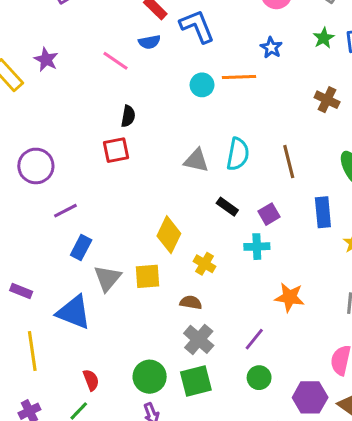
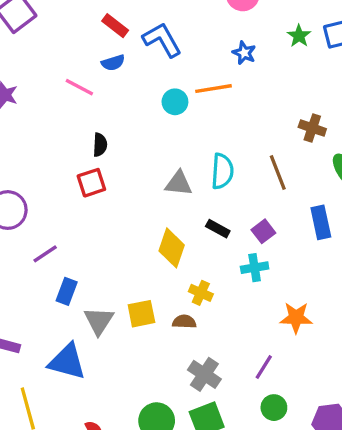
brown cross: (327, 100) -> (312, 128), moved
yellow diamond: (169, 235) -> (172, 248), moved
brown semicircle: (191, 302) -> (184, 322), moved

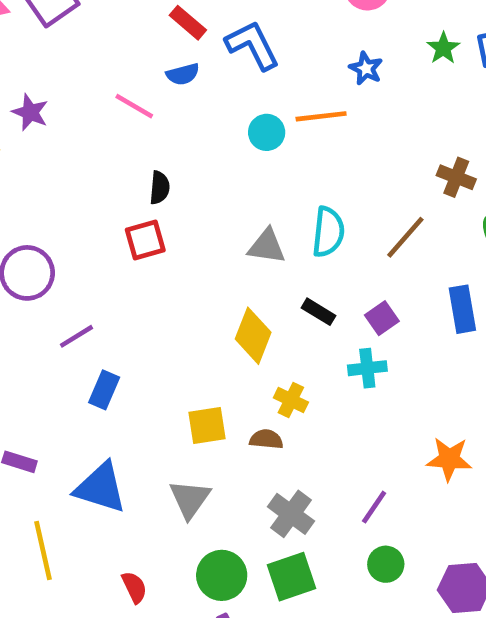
brown line: (278, 173) -> (405, 237), turned 60
orange star: (296, 318) -> (449, 459), moved
gray triangle: (99, 321) -> (190, 499), moved

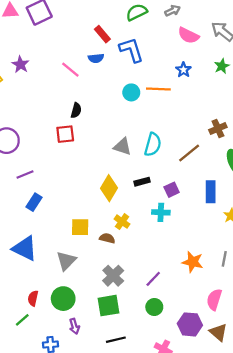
brown cross: (456, 177) -> (218, 129), turned 36
black rectangle: (319, 312) -> (142, 182), turned -56
green circle: (222, 575) -> (63, 299), moved
red semicircle: (134, 587) -> (33, 298), turned -152

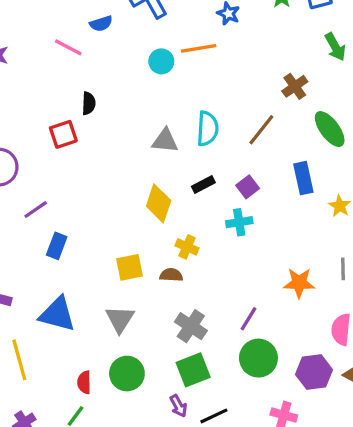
red square: (65, 134) -> (63, 134), moved
green circle: (154, 307) -> (258, 358), size x1.5
purple arrow: (74, 326) -> (178, 406), moved

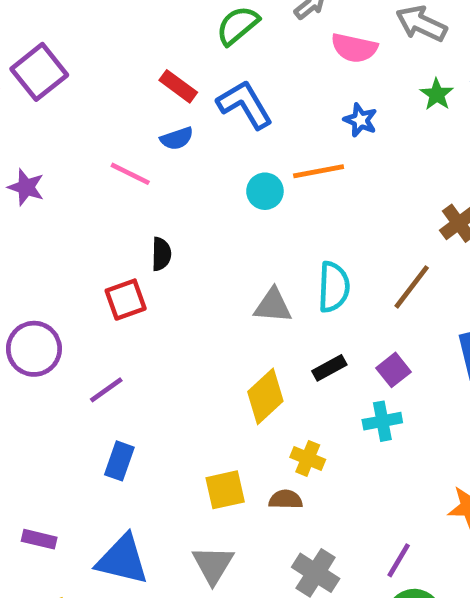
yellow diamond: (159, 203) -> (265, 396), turned 30
purple line: (36, 210) -> (106, 390), moved

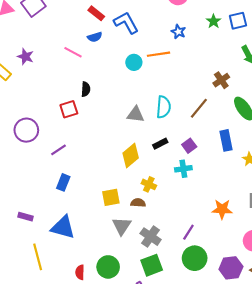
gray triangle: (213, 565) -> (122, 226), moved

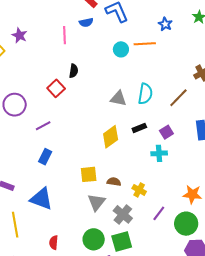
pink line: (73, 52) -> (64, 35), turned 54
red square: (69, 109) -> (56, 88), turned -30
yellow cross: (149, 184) -> (139, 190), moved
green circle: (195, 258) -> (186, 224), moved
green circle: (108, 267) -> (94, 239), moved

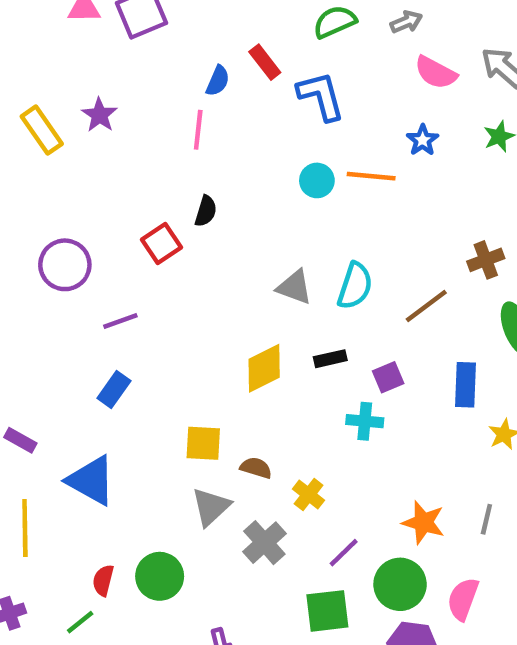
blue semicircle: (86, 22) -> (218, 81), moved, turned -64
green circle: (94, 239) -> (160, 576), moved
green square: (122, 241) -> (327, 611), moved

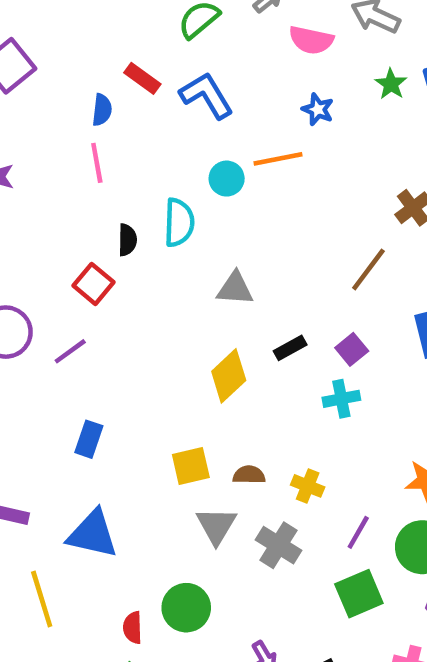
cyan semicircle: (355, 286) -> (179, 223), moved
purple line: (120, 321) -> (70, 351), moved

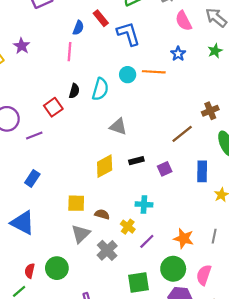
pink semicircle: (311, 40) -> (183, 21), turned 36
cyan cross: (341, 399) -> (144, 204), moved
purple line: (358, 532) -> (147, 241), moved

